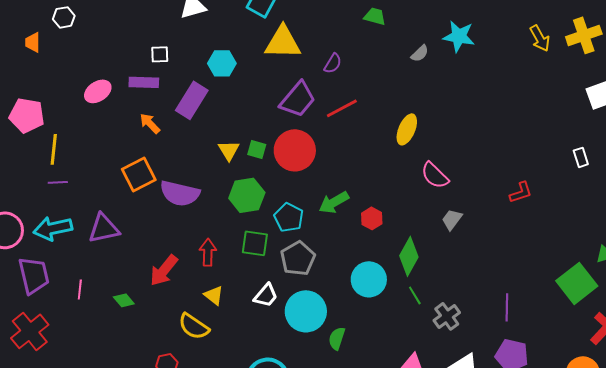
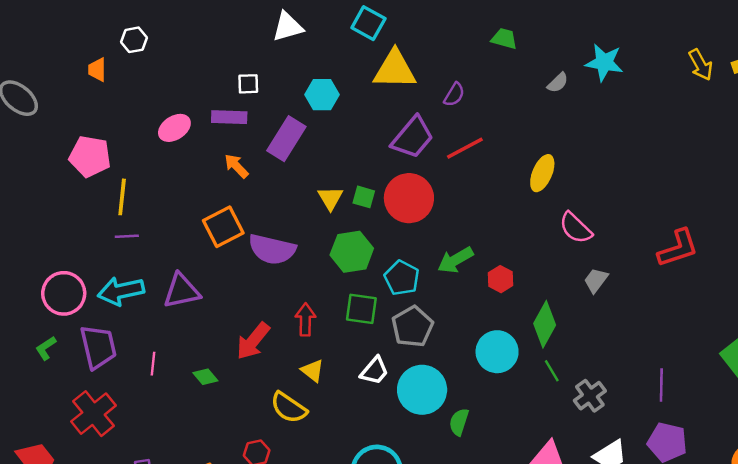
red L-shape: (521, 192) -> (678, 248), size x1.5

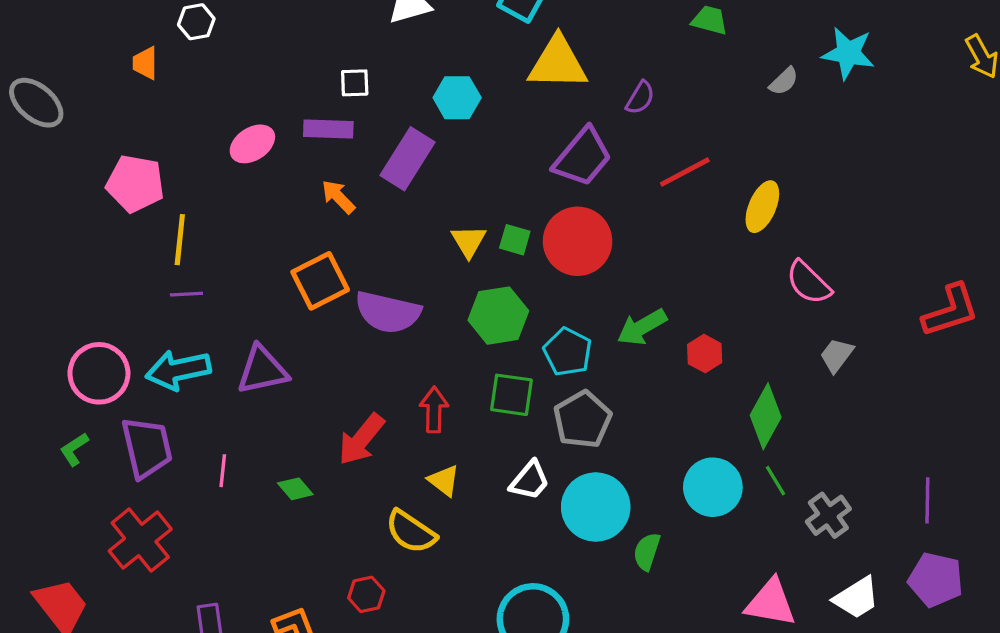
red line: (465, 148) -> (685, 172), moved
cyan circle: (497, 352) -> (713, 487), moved

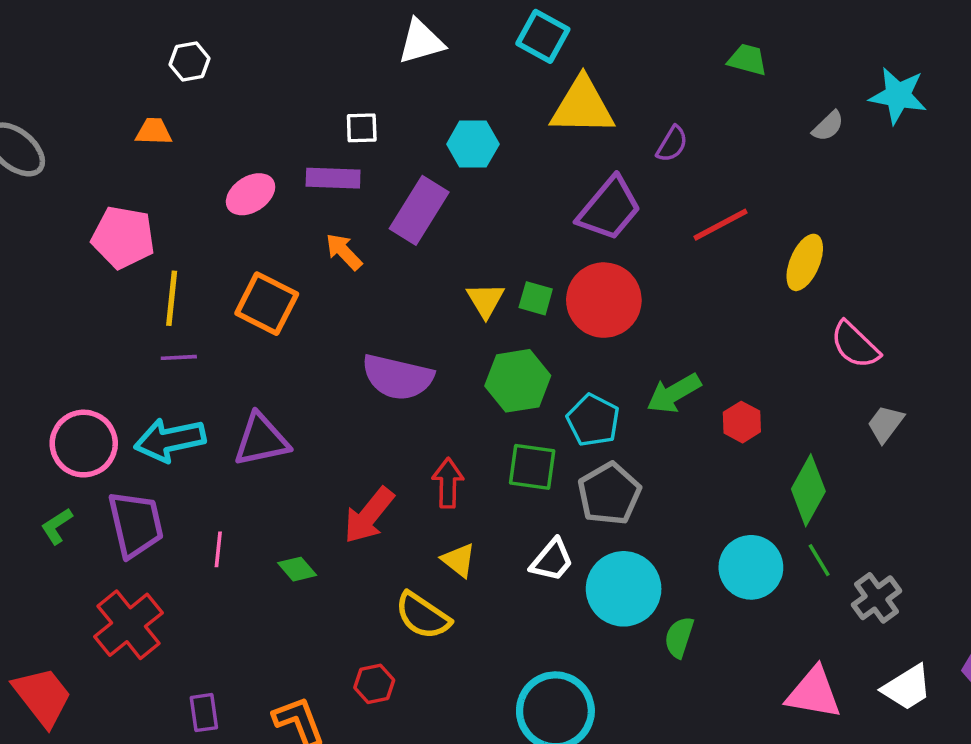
orange trapezoid: (145, 63) -> (154, 131), moved, turned 92
orange square: (320, 281) -> (267, 304), moved, turned -36

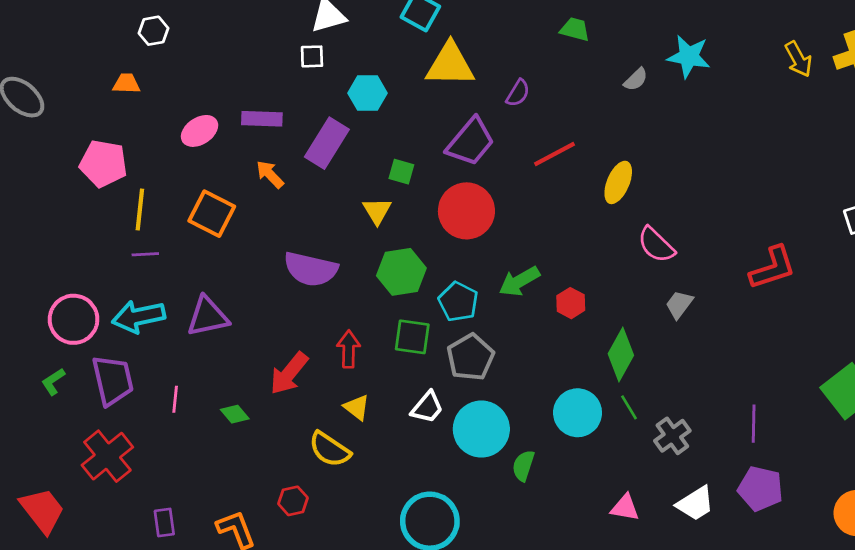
white square: (362, 128) -> (312, 56), moved
green square: (536, 298) -> (401, 172), moved
pink triangle: (814, 693) -> (625, 508), size x0.7

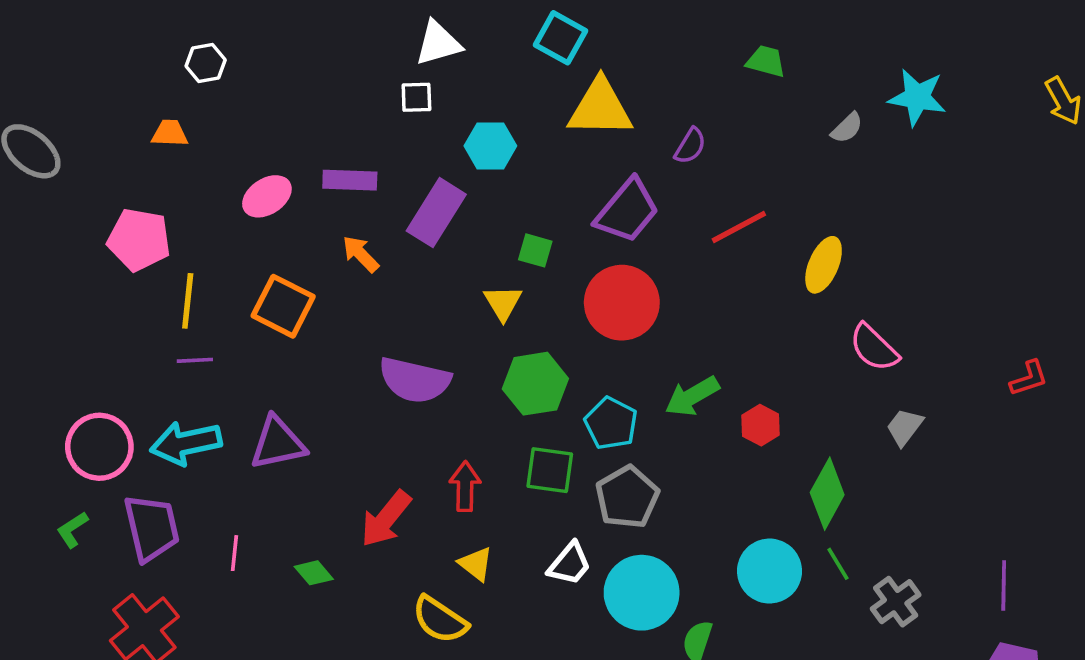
red L-shape: (773, 268) -> (1029, 378), size x0.6

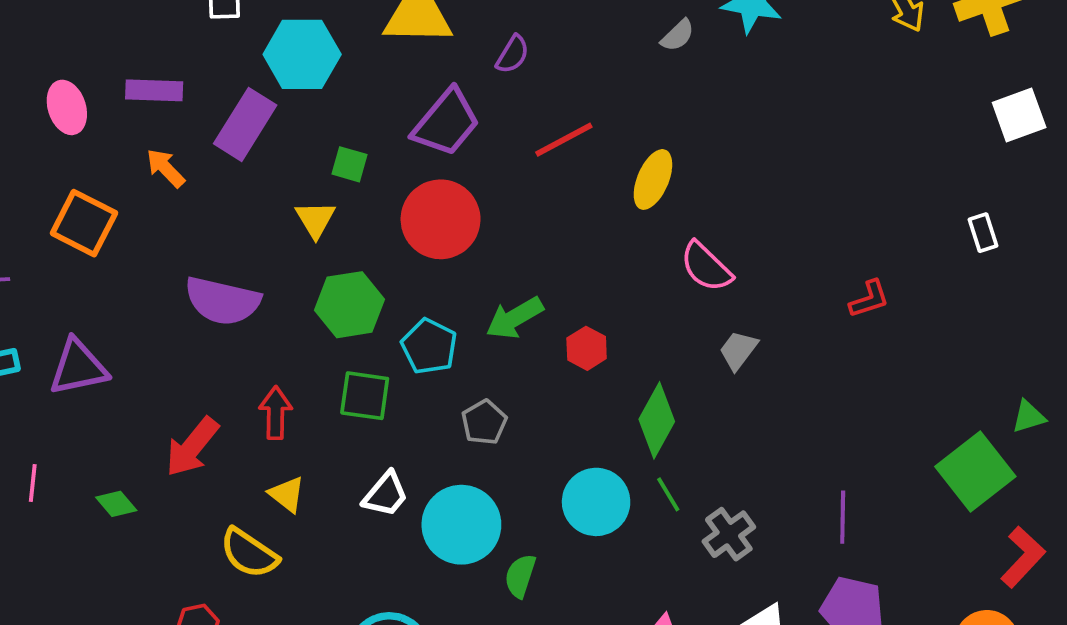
cyan hexagon: (490, 146) -> (302, 54), size x1.4
pink ellipse: (267, 196) -> (67, 107), turned -75
gray pentagon: (627, 497) -> (484, 422), moved, size x0.7

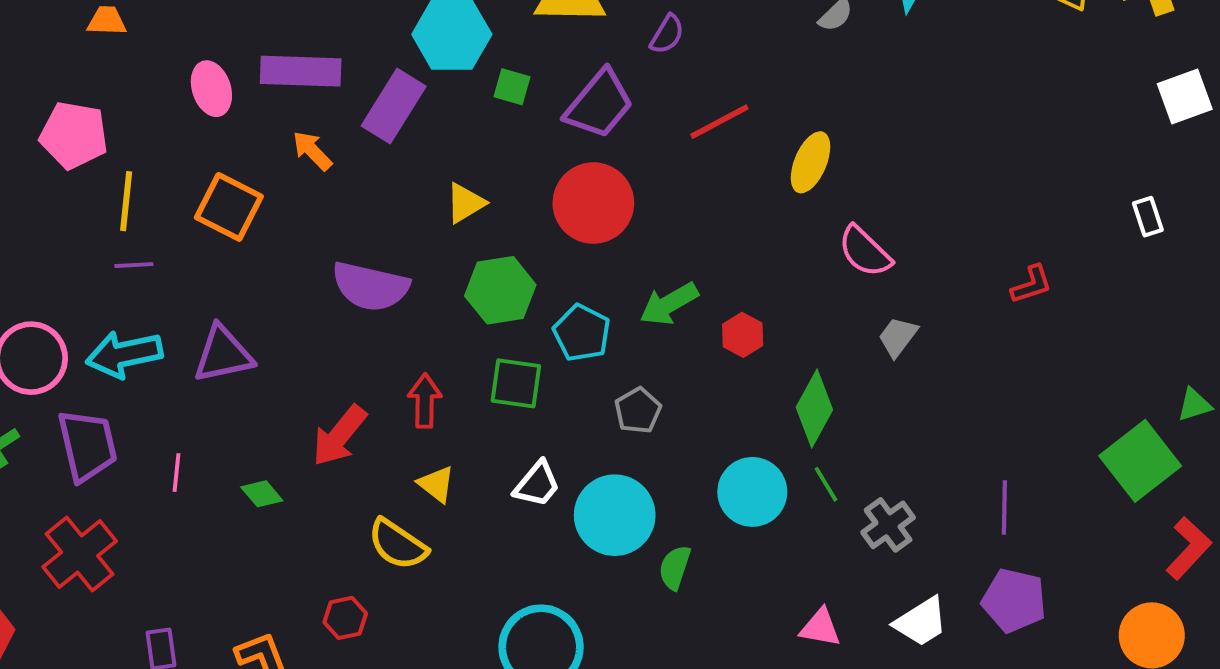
purple rectangle: (154, 90) -> (301, 71), size x1.4
green square: (350, 164) -> (512, 87), moved
yellow triangle: (315, 219) -> (465, 203), turned 30

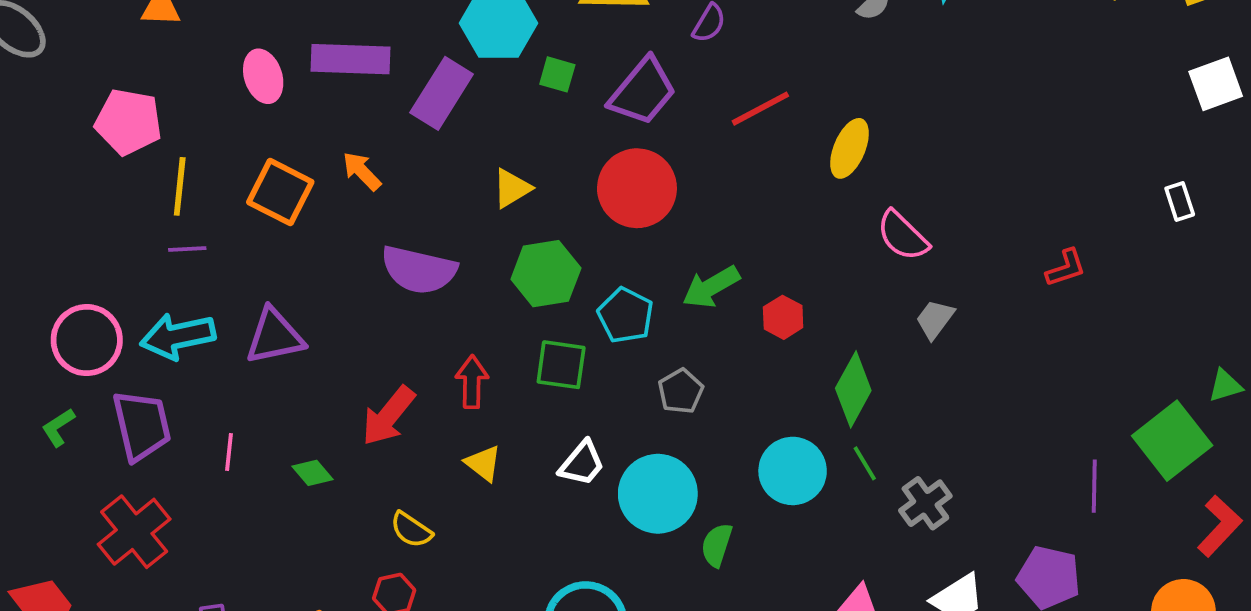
orange arrow: (312, 151) -> (362, 171), moved
purple line: (1004, 507) -> (1094, 486), moved
yellow semicircle: (398, 544) -> (411, 530), moved, size x0.7

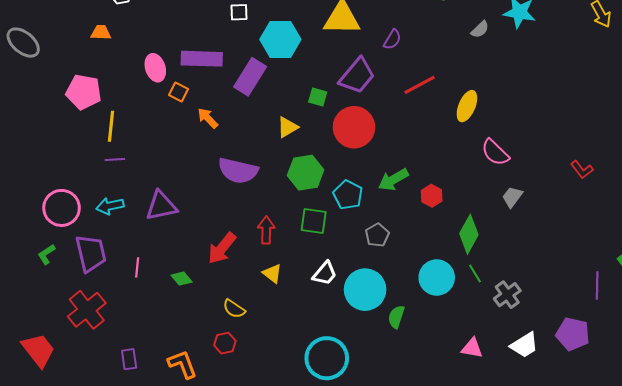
green square: (557, 74) -> (318, 97), moved
orange square: (280, 192) -> (179, 92), moved, size x0.6
red L-shape: (1066, 268) -> (582, 170), turned 70
cyan arrow: (178, 336) -> (110, 206), size x0.7

